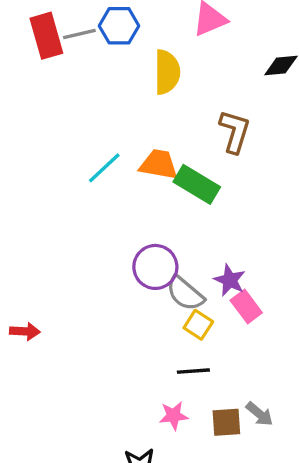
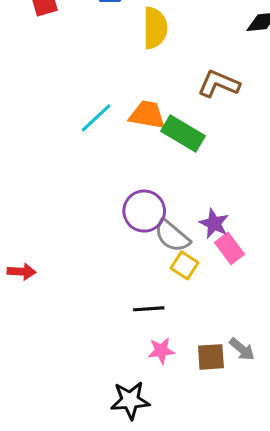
brown L-shape: (235, 132) -> (219, 84), turned -84
black line: (193, 371) -> (149, 309), moved

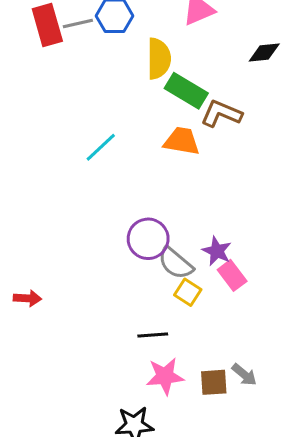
orange trapezoid: (147, 115) -> (182, 141), moved
green rectangle: (183, 133) -> (186, 91), moved
pink star: (161, 351) -> (165, 376), size x1.4

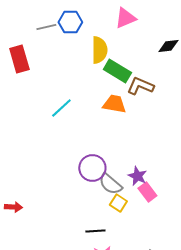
red rectangle: (47, 25) -> (19, 59), moved

